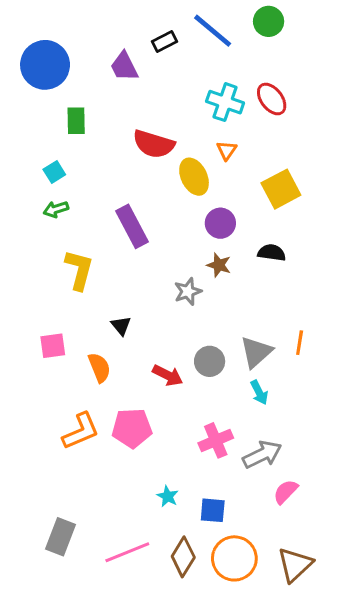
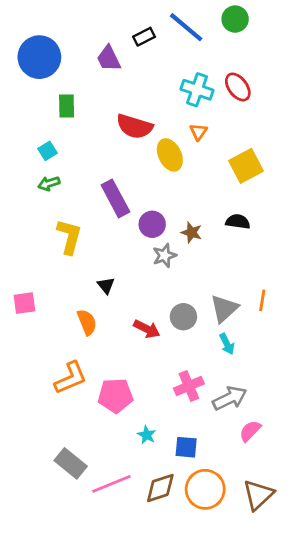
purple circle: (220, 223) -> (152, 224), moved
pink square: (53, 346) -> (24, 303), moved
pink pentagon: (132, 428) -> (115, 396), moved
gray rectangle: (61, 537) -> (71, 463), moved, turned -72
brown diamond: (183, 557) -> (160, 488), turned 40

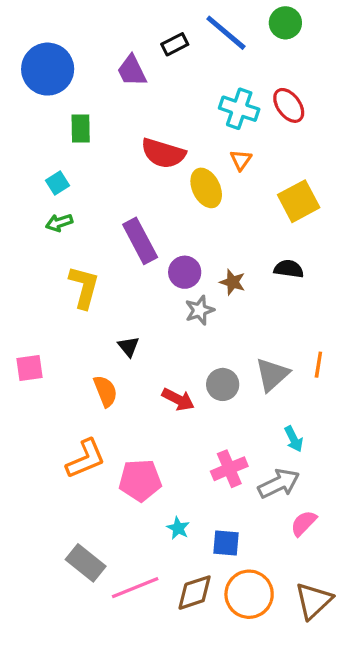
cyan arrow: (227, 344) -> (294, 439), moved

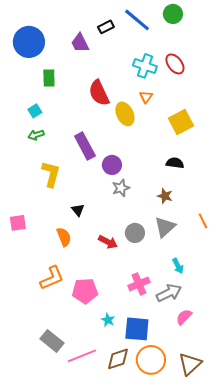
red semicircle: (163, 153) -> (99, 93), turned 48
brown star: (233, 282) -> (165, 196), moved
orange line: (318, 365) -> (203, 221), moved, turned -35
blue square: (226, 543) -> (137, 329), size x1.5

